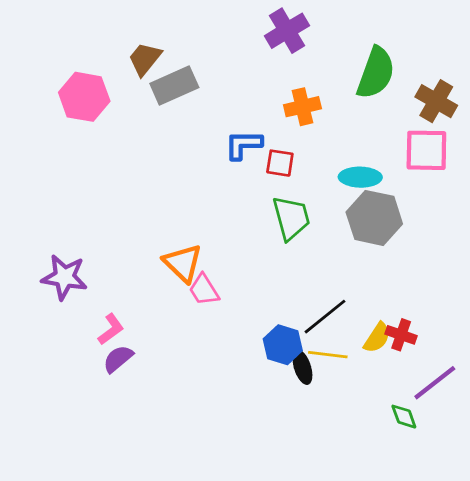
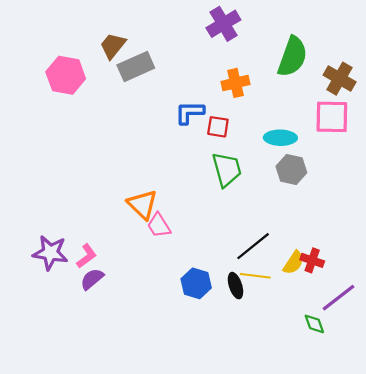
gray hexagon: (374, 218) -> (291, 169), size x0.7
purple star: (64, 277) -> (50, 253), moved
blue hexagon: (283, 345) -> (196, 283), moved

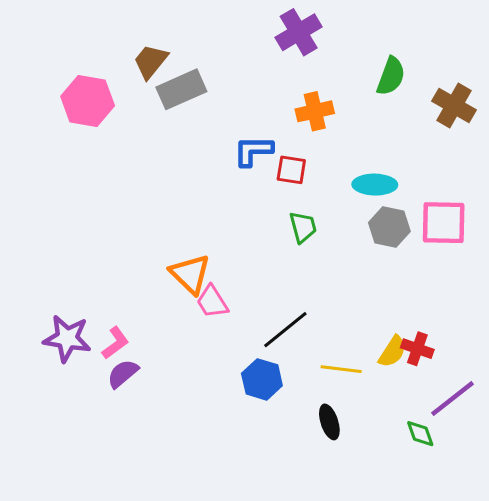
green semicircle: (292, 57) -> (391, 76), size x0.7
pink square: (332, 117) -> (444, 223), moved
green trapezoid: (227, 169) -> (303, 227), size x0.7
black line: (253, 246) -> (285, 330), moved
black ellipse: (235, 286) -> (329, 422), moved

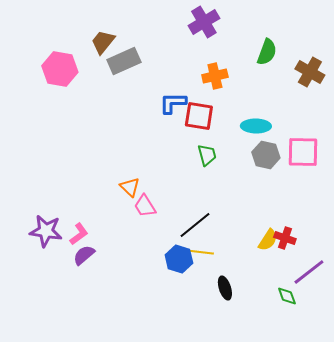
red square: (291, 170) -> (199, 116), size x1.4
orange triangle: (190, 274) -> (130, 187), size x0.7
yellow line: (341, 369) -> (200, 252), moved

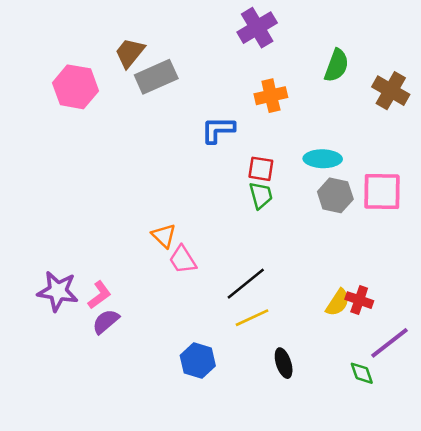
red square: (199, 116) -> (261, 169), moved, size x0.7
yellow line: (200, 252) -> (252, 318), turned -32
blue hexagon: (179, 259) -> (198, 361), moved

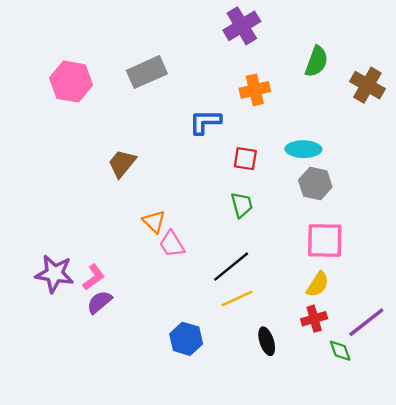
brown trapezoid: (130, 53) -> (122, 163), moved
pink square: (382, 192) -> (325, 240), moved
green trapezoid: (261, 195) -> (242, 205), moved
red cross: (359, 300) -> (314, 319), moved, turned -35

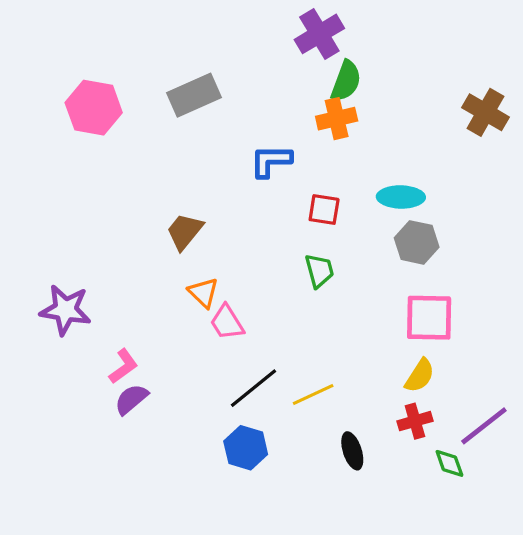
green semicircle: (316, 61) -> (346, 81), moved
brown trapezoid: (122, 163) -> (185, 231), moved
black line: (231, 267) -> (254, 388), moved
purple star: (54, 274) -> (65, 310), moved

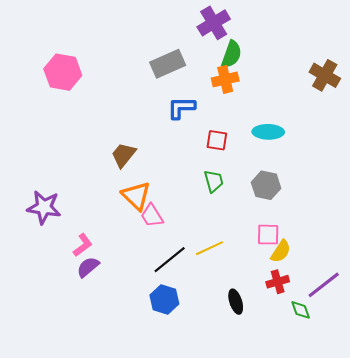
gray rectangle: (194, 95) -> (168, 64), moved
gray hexagon: (417, 242) -> (266, 185), moved
orange triangle: (203, 293) -> (136, 196), size x1.4
pink square: (429, 318) -> (268, 235), moved, size x0.7
yellow line: (313, 394) -> (209, 248), moved

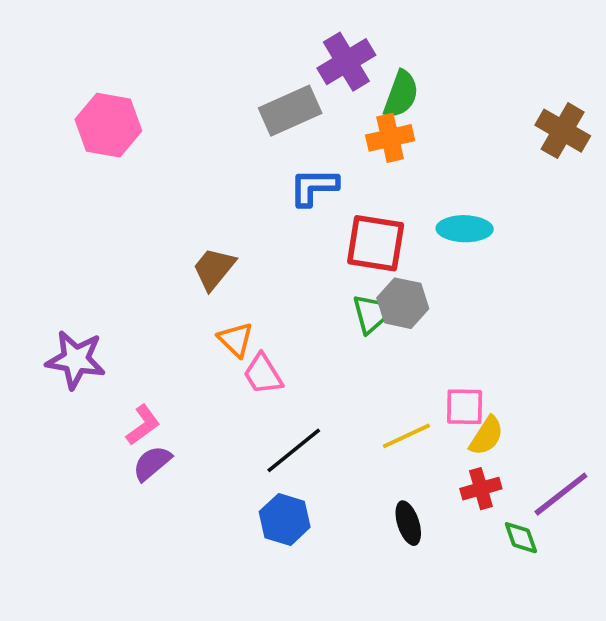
purple cross: (214, 23) -> (346, 62), moved
red square: (217, 140) -> (376, 243), size x1.6
gray hexagon: (266, 185) -> (403, 303), moved
orange triangle: (136, 196) -> (236, 340), size x0.7
yellow line: (209, 248) -> (406, 436), moved

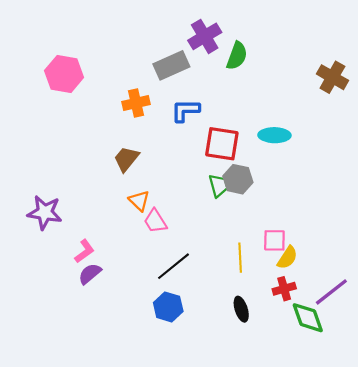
orange cross: (390, 138) -> (136, 103), moved
yellow line: (406, 436) -> (240, 258), turned -68
green diamond: (521, 538) -> (308, 318), size x1.6

